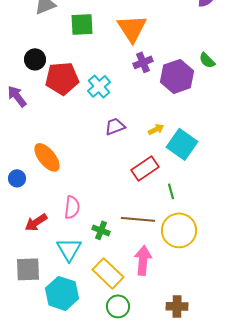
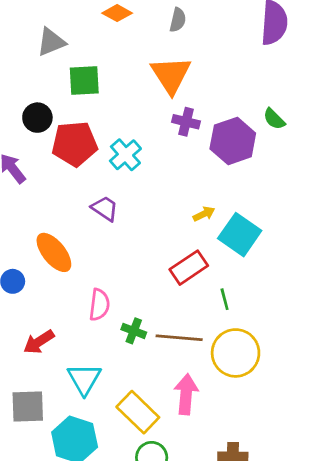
green square: (82, 24) -> (84, 80), moved
purple cross: (143, 62) -> (186, 122), turned 36
purple trapezoid: (115, 126) -> (105, 208), moved, turned 55
pink semicircle: (72, 207) -> (99, 305), moved
green cross: (101, 230) -> (134, 331), moved

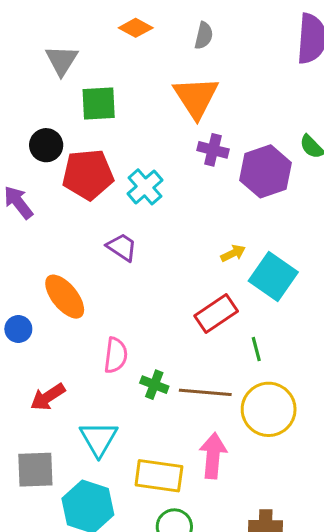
gray triangle: (51, 42) -> (62, 60), turned -36
yellow rectangle: (138, 412) -> (159, 476), turned -36

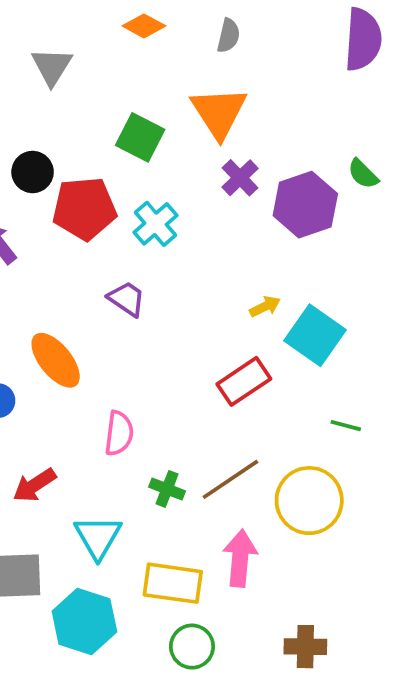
green square: (99, 103) -> (140, 137), moved, turned 30
purple cross: (213, 150) -> (240, 178), turned 32
green line: (256, 349) -> (346, 426), moved, turned -60
green cross: (154, 385) -> (167, 489), moved
brown line: (205, 392) -> (230, 479), turned -39

